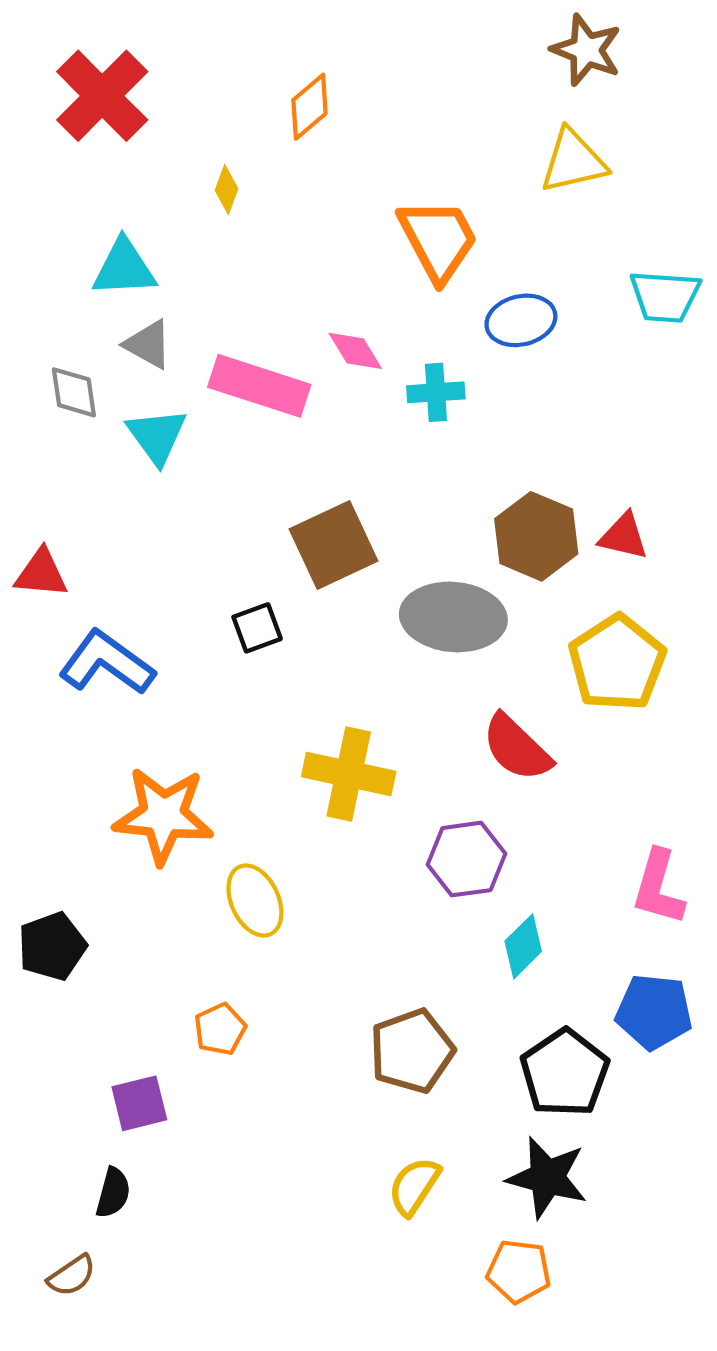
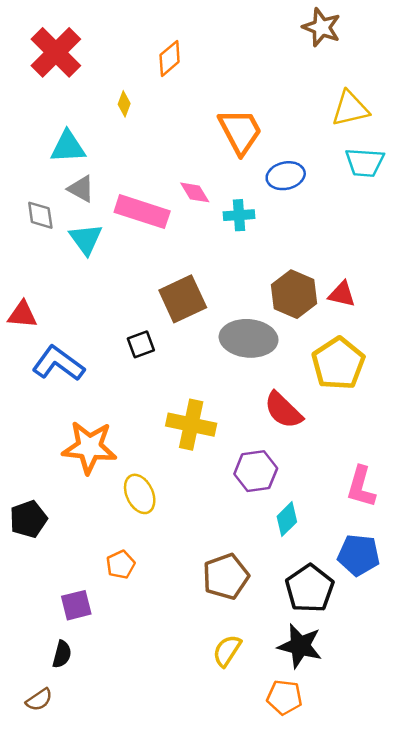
yellow triangle: (573, 161) -> (350, 109), moved

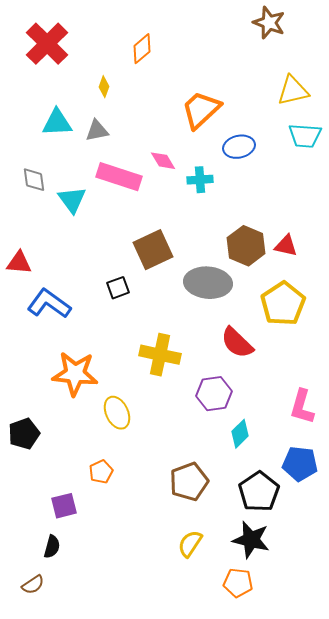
orange trapezoid: (240, 131) -> (201, 110), turned -105
gray triangle: (81, 189) -> (97, 131), moved, turned -40

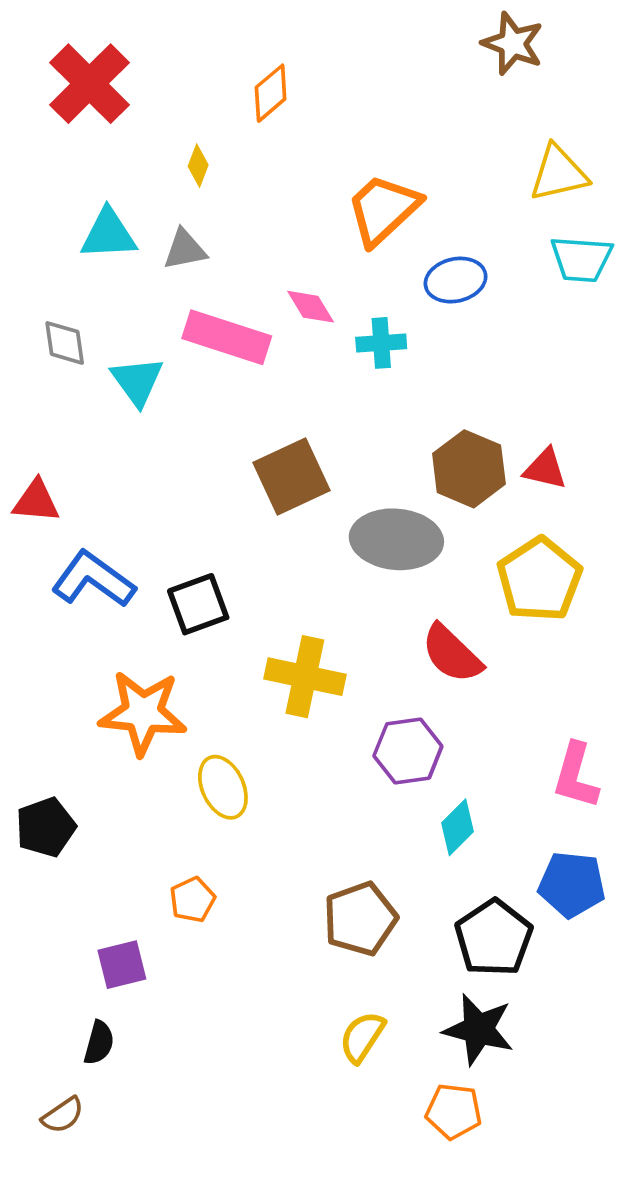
black square: (118, 288) -> (198, 604), moved, size x1.4

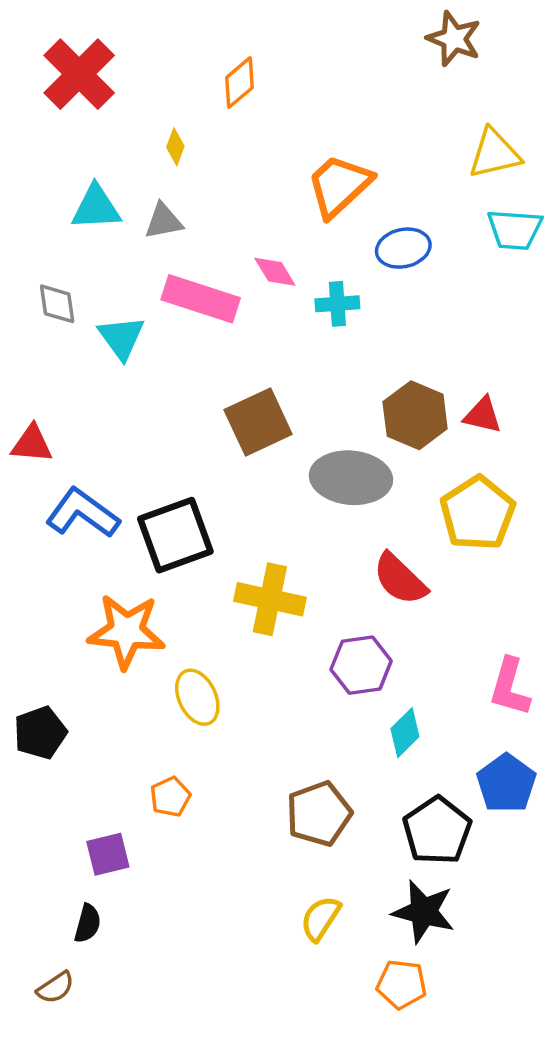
black square: (198, 604) -> (175, 535), size x1.4
blue pentagon: (572, 884) -> (506, 783), turned 30

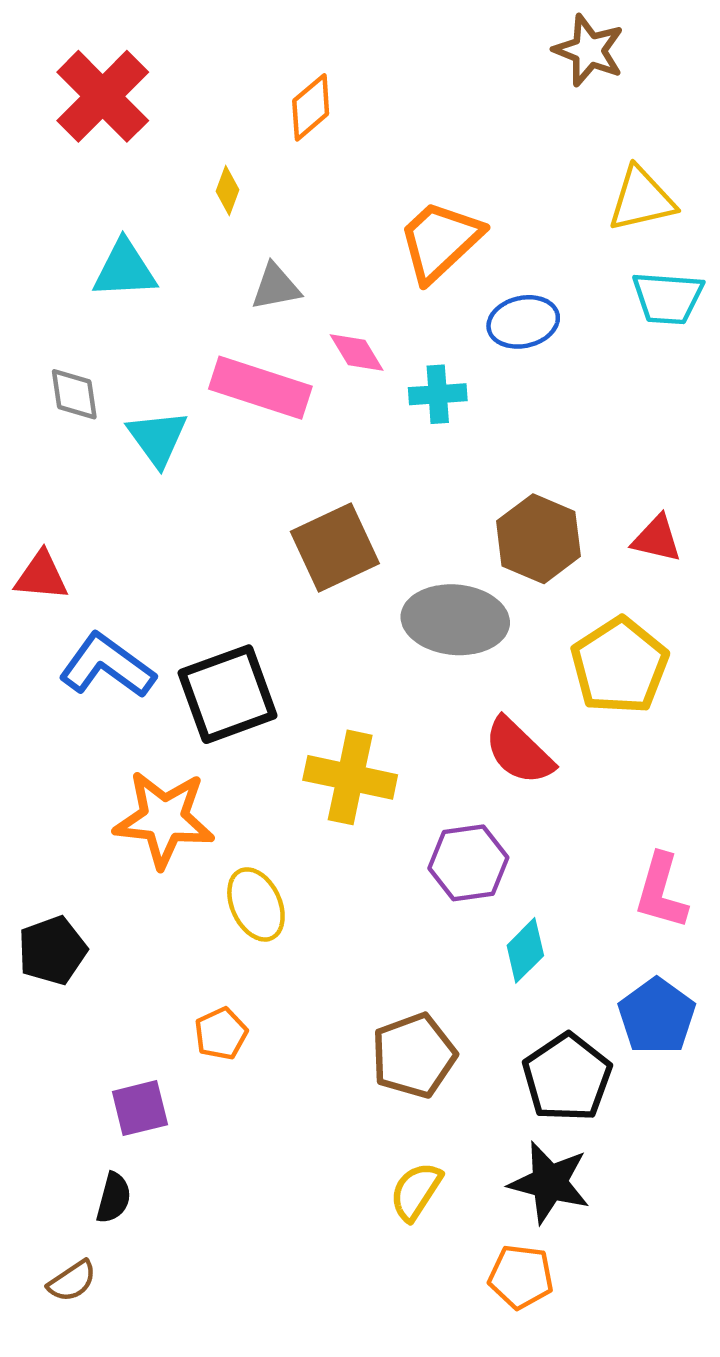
gray triangle: (164, 221) -> (276, 287), moved
red triangle: (483, 415) -> (657, 539), moved

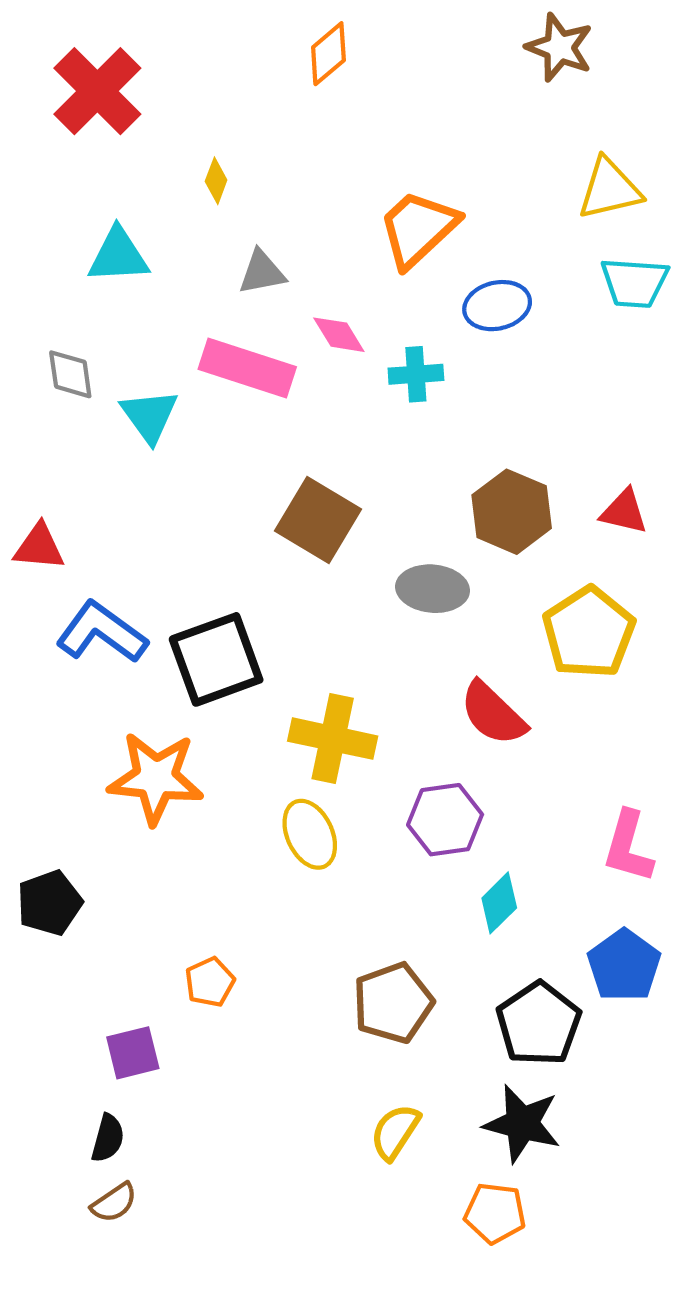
orange diamond: (311, 107) -> (328, 54), moved
brown square: (335, 547) -> (318, 520), turned -34
gray ellipse: (455, 620) -> (433, 589), size x0.7
yellow ellipse: (256, 904) -> (310, 834), moved
brown semicircle: (72, 1281) -> (114, 1203), moved

